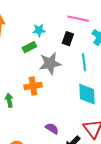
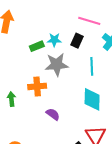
cyan star: (39, 30) -> (54, 40), moved
purple semicircle: (52, 128) -> (53, 114), moved

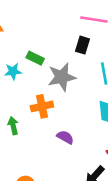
cyan star: (54, 40) -> (13, 71), moved
green rectangle: (37, 46) -> (35, 58), turned 56

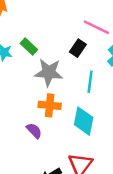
orange cross: (42, 106) -> (50, 105), moved

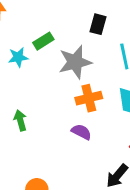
green rectangle: (29, 46) -> (43, 41), turned -56

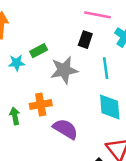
orange cross: (89, 98) -> (41, 105), moved
purple semicircle: (81, 132) -> (65, 129), size x1.5

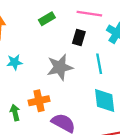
green rectangle: (39, 51) -> (47, 19), moved

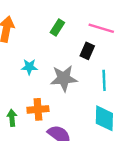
green rectangle: (47, 19) -> (57, 27), turned -35
cyan star: (15, 62) -> (29, 67), moved

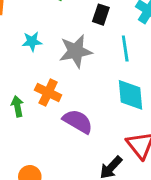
orange cross: (38, 109) -> (48, 93), turned 36

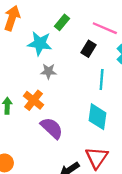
cyan star: (32, 42) -> (40, 43), moved, size x1.5
gray star: (76, 51) -> (48, 71), moved, size x0.6

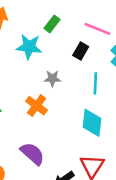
gray star: (48, 71) -> (52, 78), moved
orange cross: (34, 100) -> (36, 106), moved
purple semicircle: (52, 128) -> (32, 154), moved

